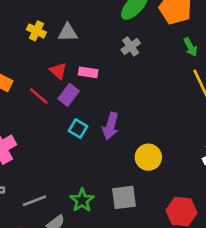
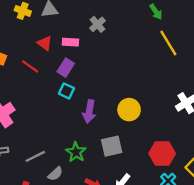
gray cross: (131, 46) -> (98, 24), moved
purple rectangle: (69, 95) -> (66, 68), moved
purple arrow: (111, 126) -> (89, 111), moved

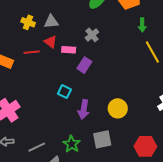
green arrow: (156, 12) -> (142, 25), turned 32
red triangle: (45, 43) -> (51, 42), moved
red line: (30, 66) -> (32, 52), moved, turned -42
purple rectangle: (66, 68) -> (84, 65), moved

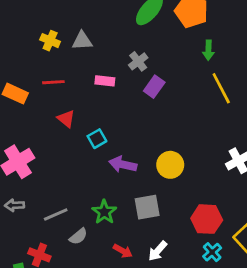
red triangle: (51, 42) -> (66, 119), moved
purple rectangle: (84, 65) -> (154, 87), moved
cyan square: (64, 92) -> (97, 139), turned 32
purple arrow: (84, 109) -> (123, 164), turned 90

